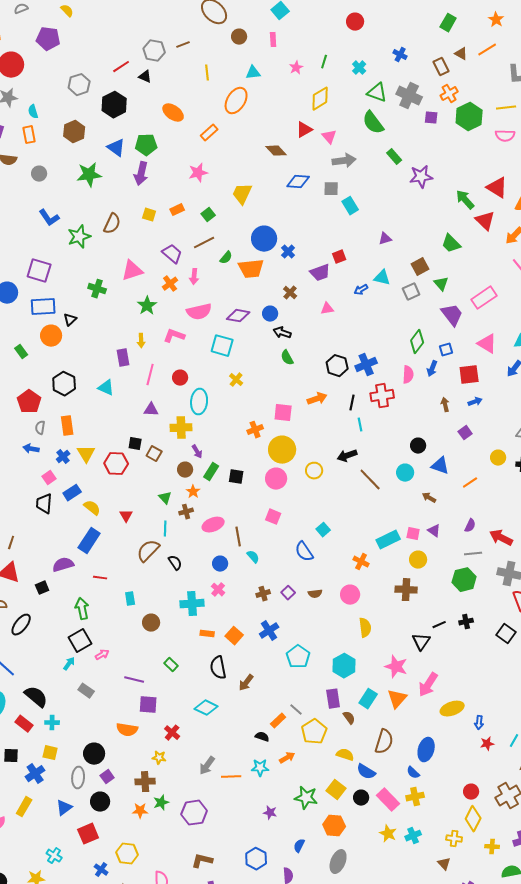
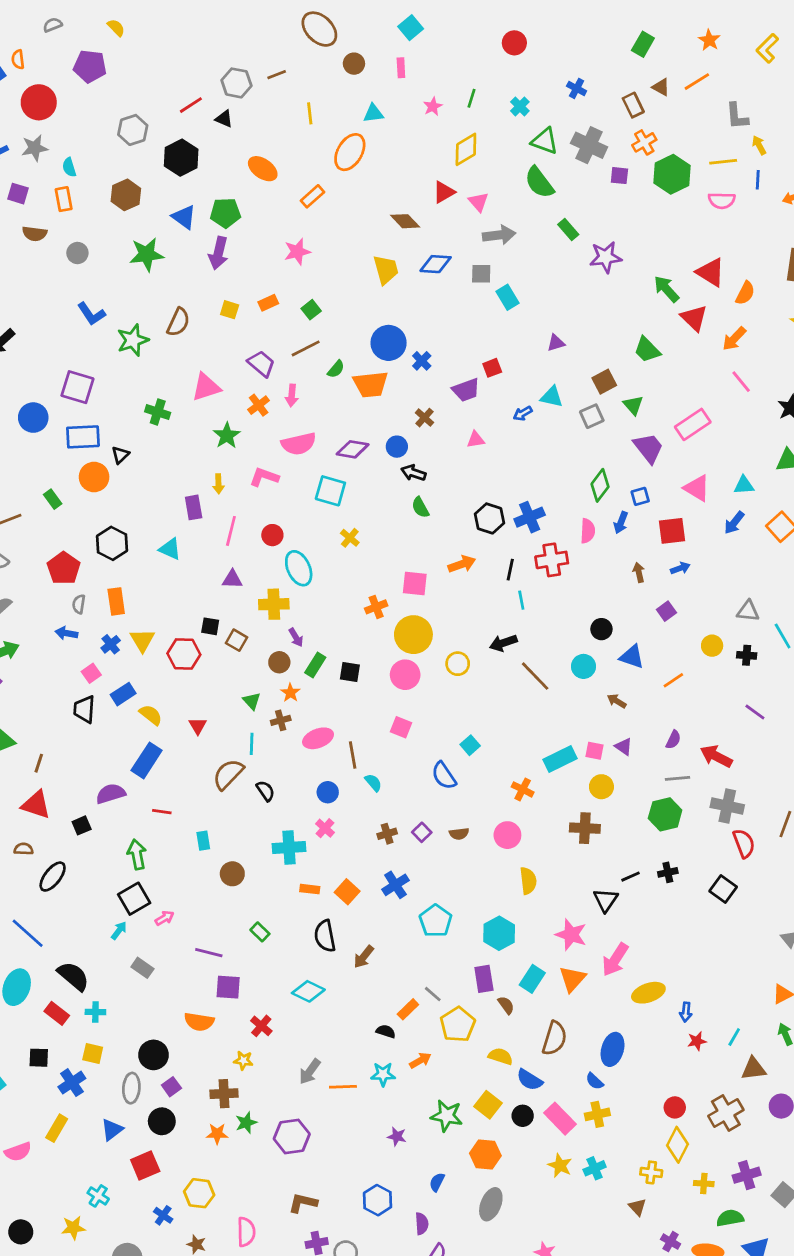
yellow trapezoid: (242, 194) -> (386, 270), moved, turned 140
cyan ellipse: (199, 402) -> (299, 568), turned -30

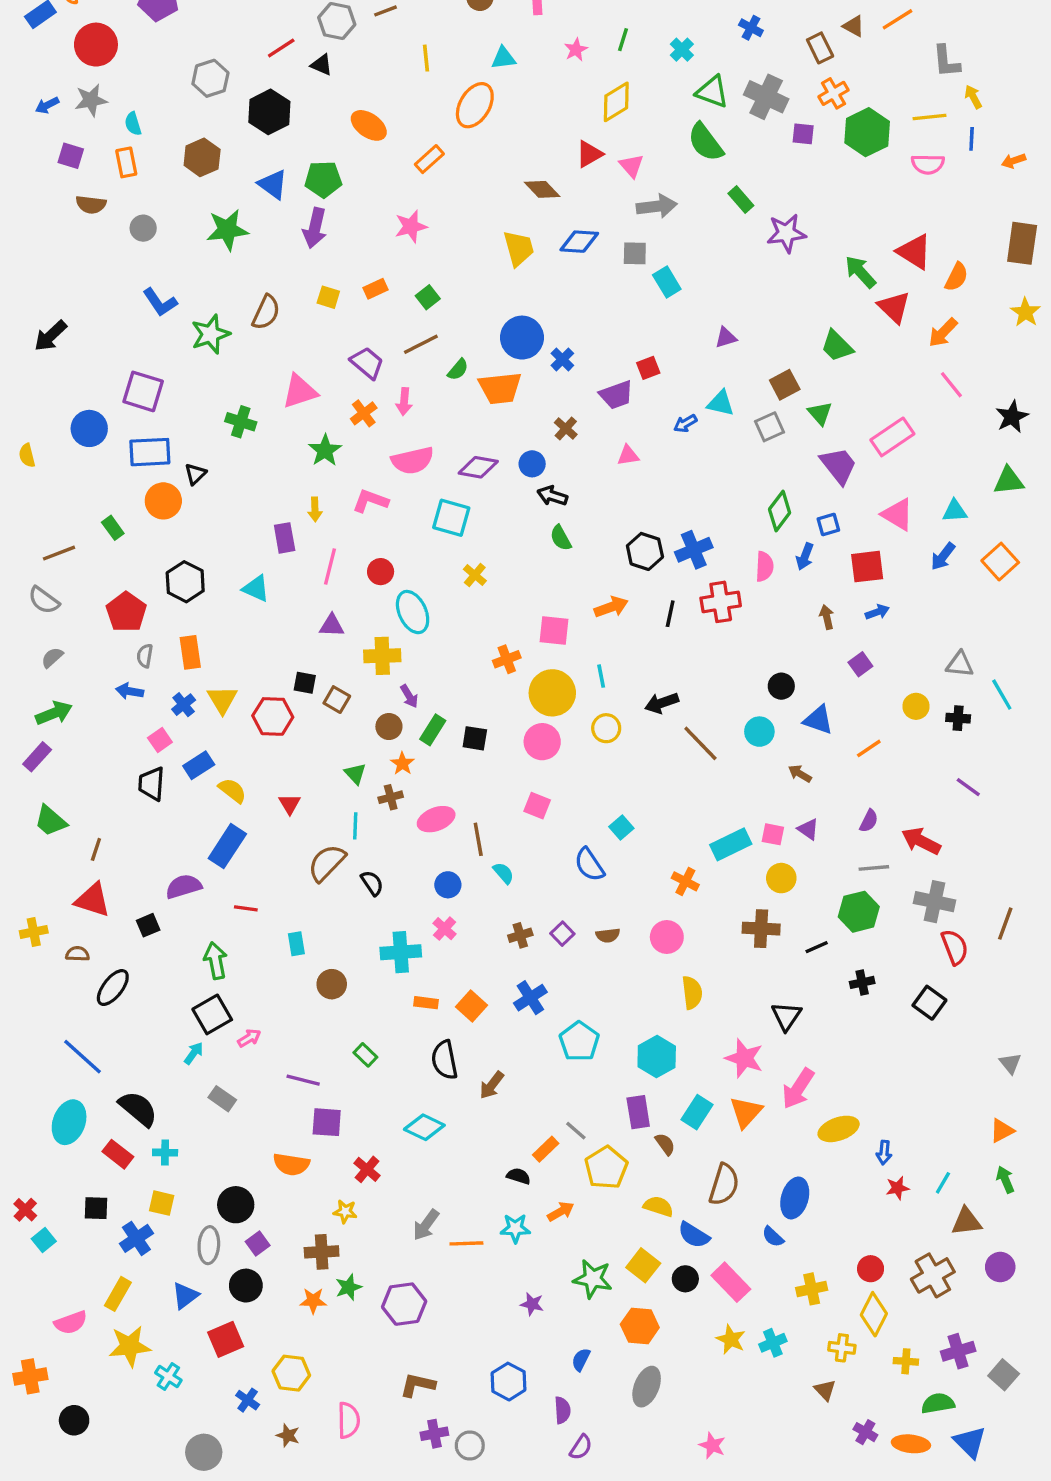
cyan line: (521, 600) -> (601, 676), moved
black line: (630, 877) -> (817, 947), moved
yellow cross: (597, 1114) -> (812, 1289), moved
yellow star: (73, 1228) -> (130, 1346), moved, size x1.4

